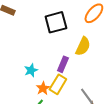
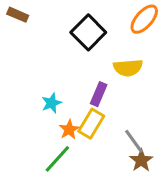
black square: (56, 22) -> (88, 32), turned -30
yellow semicircle: (83, 46) -> (128, 68), turned 60

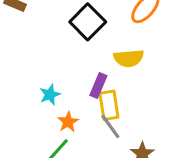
yellow rectangle: (91, 124) -> (109, 105), moved, turned -40
gray line: (134, 141) -> (110, 126), moved

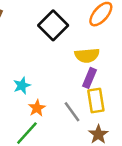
purple rectangle: (98, 85) -> (90, 78), moved
yellow rectangle: (109, 105) -> (96, 101), moved

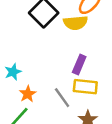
yellow semicircle: (87, 55) -> (76, 23), moved
yellow rectangle: (96, 101) -> (85, 87), turned -75

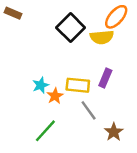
yellow rectangle: (85, 87) -> (78, 85), moved
orange star: (28, 94) -> (55, 96), moved

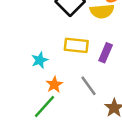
yellow rectangle: (78, 85) -> (76, 45), moved
orange star: (55, 96) -> (54, 85), moved

